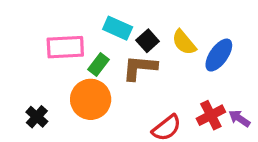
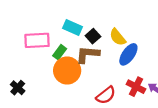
blue ellipse: (219, 55) -> (128, 54), moved
orange circle: (91, 99) -> (67, 71), moved
red cross: (211, 115) -> (136, 87), turned -36

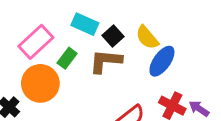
pink rectangle: (37, 40) -> (36, 42), turned -40
orange circle: (67, 71) -> (40, 83), moved

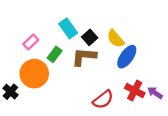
cyan rectangle: (85, 24) -> (68, 28), turned 30
pink rectangle: (36, 42) -> (31, 42), size x0.6

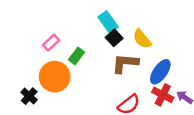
cyan rectangle: (68, 28) -> (108, 22), moved
brown L-shape: (84, 57) -> (125, 63), moved
blue ellipse: (127, 57) -> (160, 72), moved

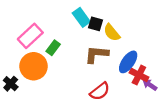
black square: (114, 38) -> (95, 24), moved, turned -32
pink rectangle: (51, 43) -> (30, 36), size x1.6
red cross: (163, 95) -> (139, 75), moved

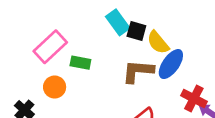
green rectangle: (53, 48) -> (80, 63), turned 64
blue ellipse: (128, 62) -> (171, 64), moved
orange circle: (34, 66) -> (55, 87), size x0.6

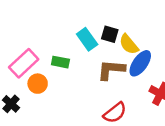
cyan rectangle: (118, 22) -> (87, 39), moved
pink rectangle: (50, 47) -> (24, 63), moved

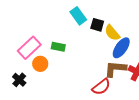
cyan rectangle: (87, 39) -> (78, 16), moved
brown L-shape: (111, 70) -> (115, 69), moved

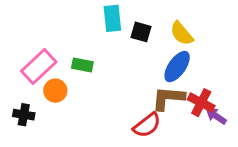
cyan rectangle: (78, 16) -> (112, 18), turned 30
yellow semicircle: (112, 33) -> (182, 33), moved
black cross: (19, 80) -> (24, 115), turned -32

